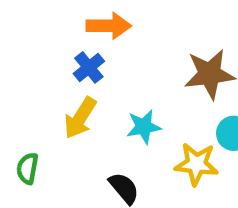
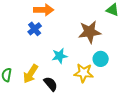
yellow arrow: (80, 118) -> (31, 74), moved

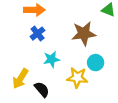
blue cross: (35, 29) -> (38, 34), moved

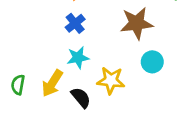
cyan star: (52, 59) -> (78, 58), moved
yellow star: (77, 78) -> (111, 80), moved

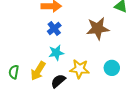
cyan circle: (152, 62) -> (112, 68), moved
black semicircle: (81, 98) -> (58, 81), turned -91

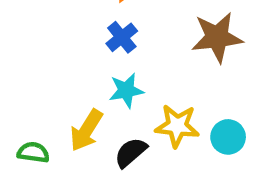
cyan circle: (112, 68) -> (228, 137), moved
green semicircle: (14, 72) -> (33, 152), moved, turned 88

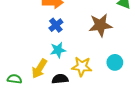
cyan circle: (228, 137) -> (115, 62), moved
black semicircle: (131, 152) -> (60, 79), turned 35

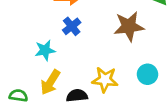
cyan star: (58, 50) -> (45, 50), moved

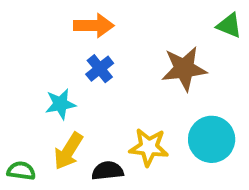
cyan circle: (147, 74) -> (212, 139), size x1.5

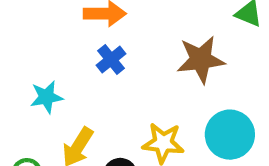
cyan star: (60, 104) -> (46, 97), moved

